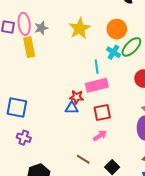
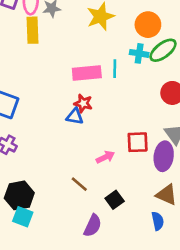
cyan cross: (113, 52) -> (139, 53), turned -32
pink rectangle: (97, 85) -> (87, 73), moved
red square: (102, 113) -> (138, 142), moved

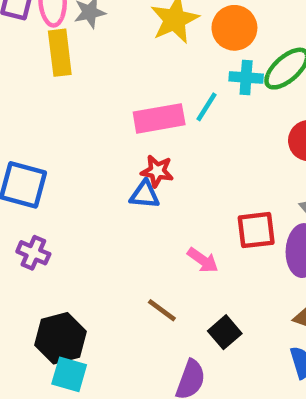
orange circle: (148, 25) -> (234, 28), moved
cyan line: (115, 69) -> (206, 107), turned 36
pink arrow: (105, 157) -> (203, 260), turned 66

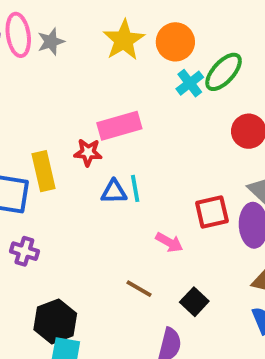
yellow rectangle: (60, 53) -> (44, 171), moved
cyan cross: (246, 77) -> (190, 83), turned -36
cyan line: (206, 107) -> (135, 188), moved, turned -36
red star: (157, 171) -> (88, 152), moved

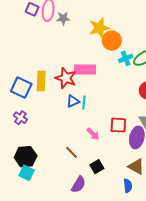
orange circle: (175, 42) -> (112, 41), moved
red star: (88, 152) -> (66, 78), size x1.5
blue triangle: (114, 192) -> (73, 101), turned -40

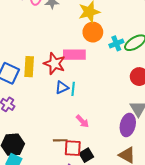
orange circle: (112, 41) -> (93, 32), moved
red square: (118, 125) -> (73, 148), moved
brown line: (71, 152) -> (60, 140), turned -48

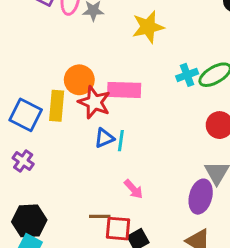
orange circle: (93, 32) -> (79, 80), moved

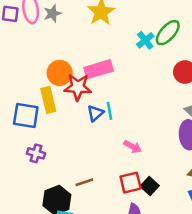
brown line: (100, 216) -> (84, 182), moved

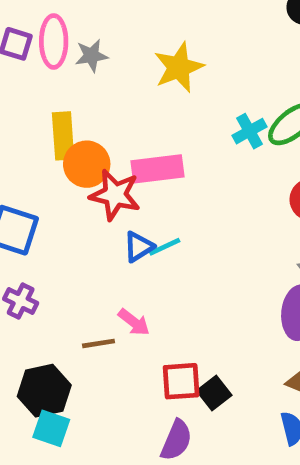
yellow rectangle: (48, 100) -> (63, 136), moved
cyan line: (109, 111) -> (165, 247), turned 66
pink arrow: (133, 147) -> (134, 322), moved
brown line: (84, 182) -> (98, 343), moved

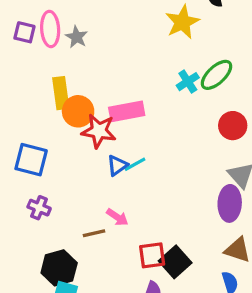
gray star: (91, 56) -> (77, 37), turned -30
yellow star: (179, 67) -> (182, 22), moved
black square: (214, 393) -> (175, 262), size x1.4

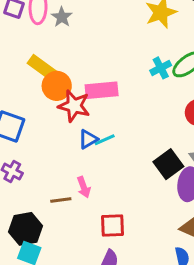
yellow rectangle: (61, 93) -> (42, 67), turned -52
pink arrow: (117, 217) -> (84, 187), turned 30
black square: (175, 262) -> (168, 164), moved

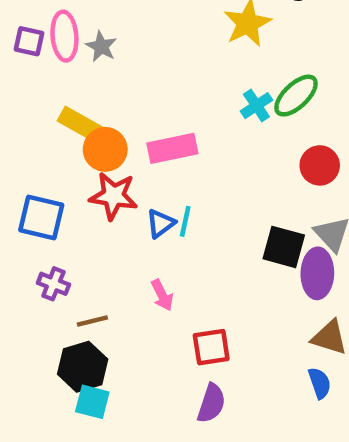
red star: (74, 106) -> (114, 196), moved
cyan line: (105, 140) -> (185, 221), turned -48
black square: (168, 164) -> (284, 247), turned -32
brown line: (61, 200) -> (92, 321), moved

